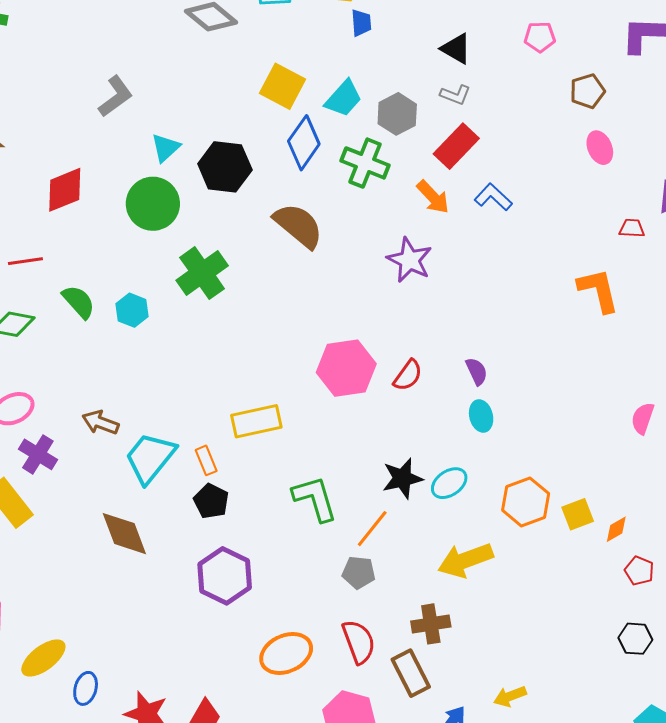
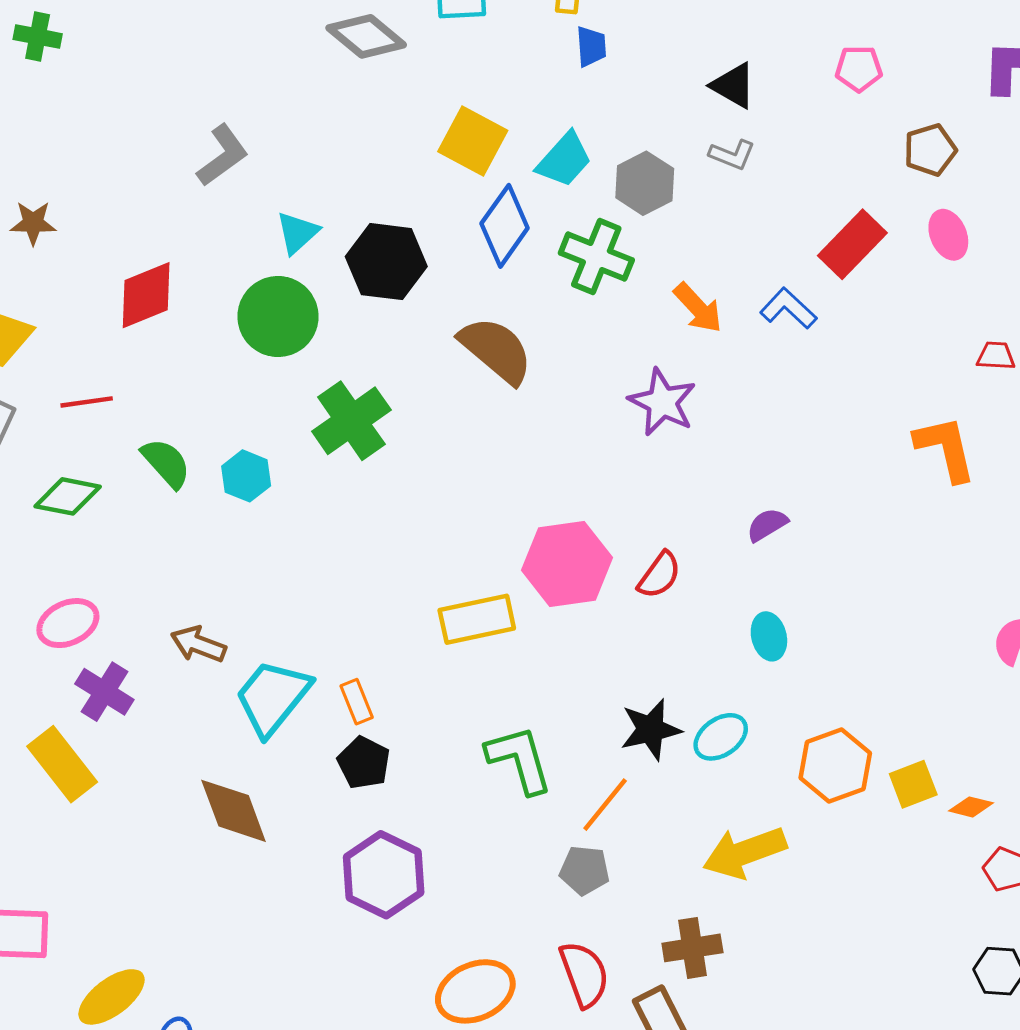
red rectangle: (456, 146) -> (852, 244), moved
purple semicircle: (477, 371) -> (767, 525), moved, turned -96
yellow rectangle: (256, 421) -> (477, 619), moved
orange diamond: (616, 529) -> (971, 807), turned 44

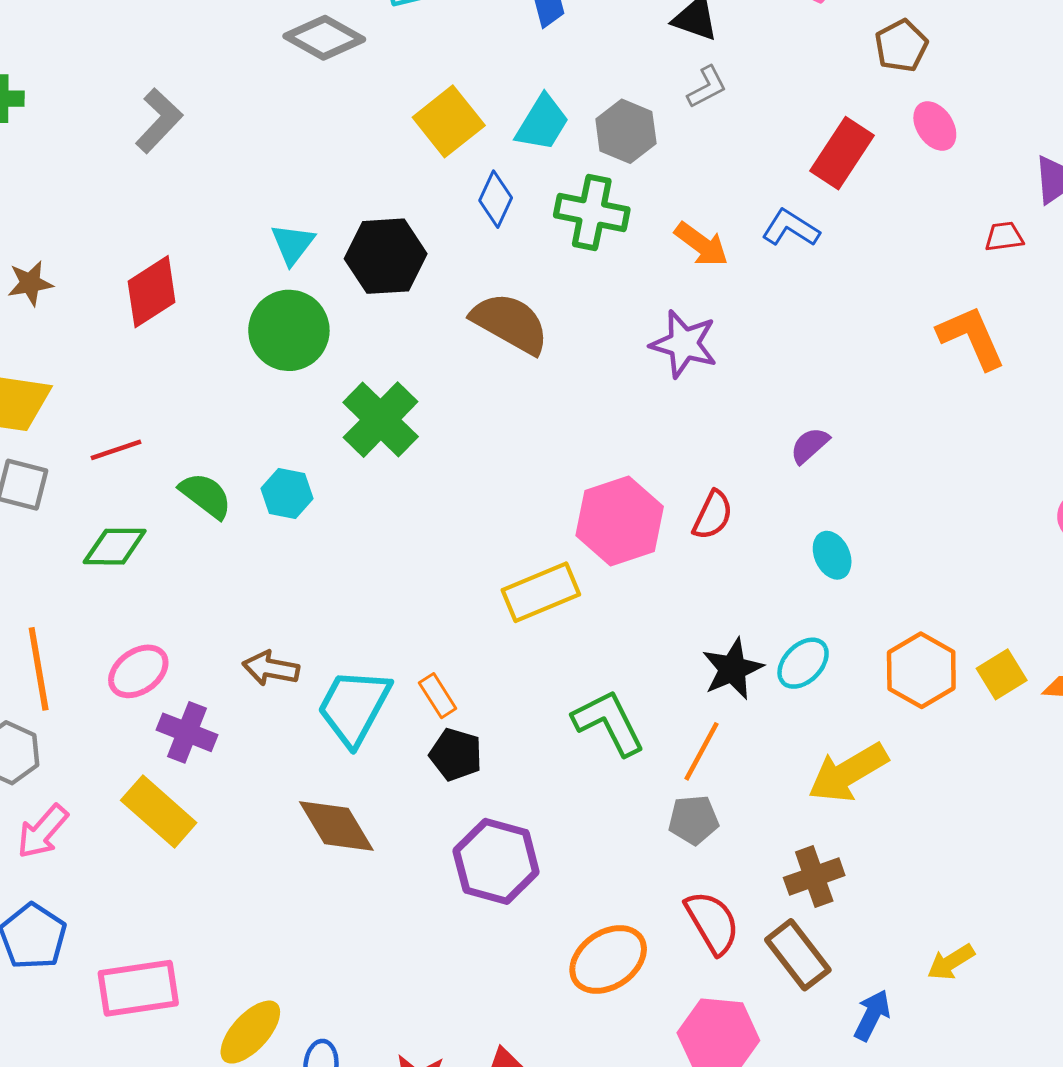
yellow square: (473, 141) -> (449, 121), turned 34
gray L-shape: (223, 155) -> (159, 121), moved
gray L-shape: (732, 155) -> (707, 87), turned -39
blue diamond: (505, 226) -> (496, 199), size x0.7
red diamond: (146, 295) -> (152, 292), moved

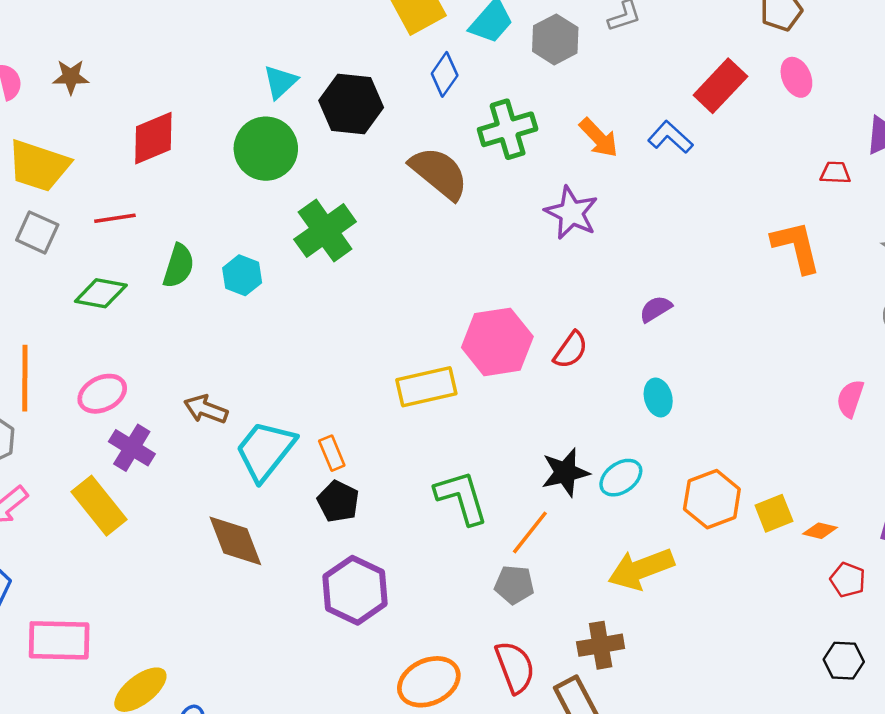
green cross: (592, 212) -> (508, 129), moved, turned -38
red diamond: (152, 292) -> (153, 138), moved
green semicircle: (206, 495) -> (179, 266), turned 60

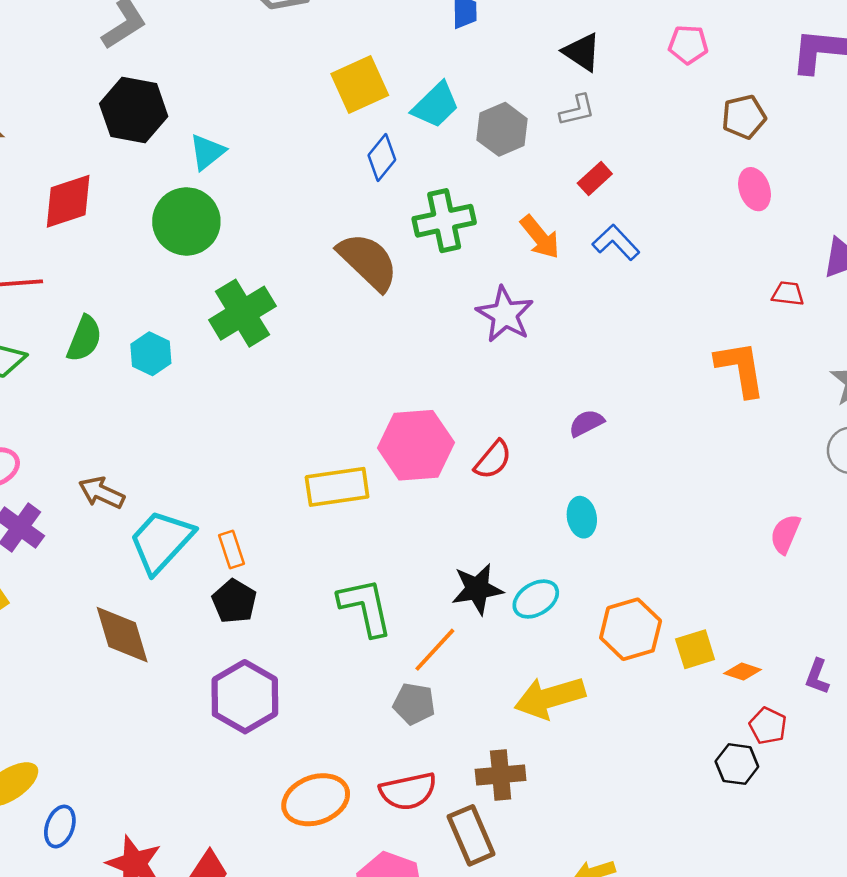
red rectangle: (720, 86) -> (595, 179), moved, size x0.6
black hexagon: (351, 104) -> (134, 110), moved
black hexagon: (844, 661) -> (737, 764), moved
red semicircle: (515, 667) -> (408, 791), turned 94

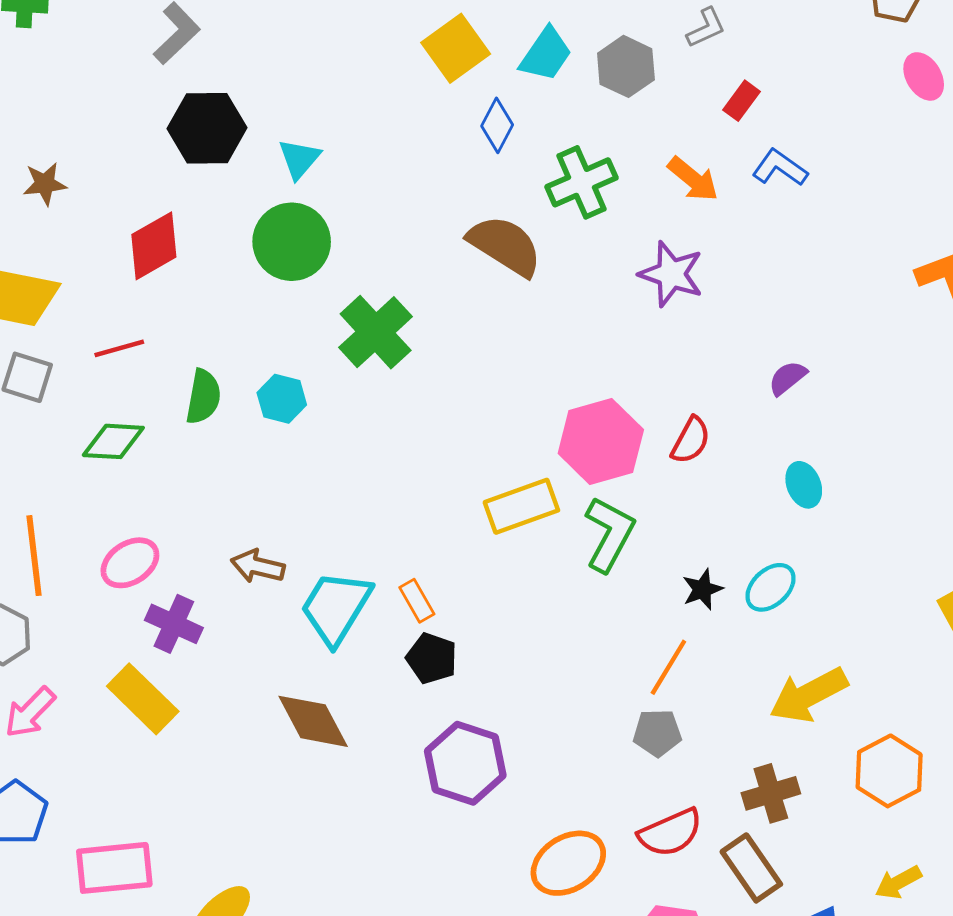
black star: (477, 589) -> (702, 589), size x0.7
green L-shape: (365, 607) -> (609, 534), moved, turned 52
orange hexagon: (631, 629) -> (889, 771), moved

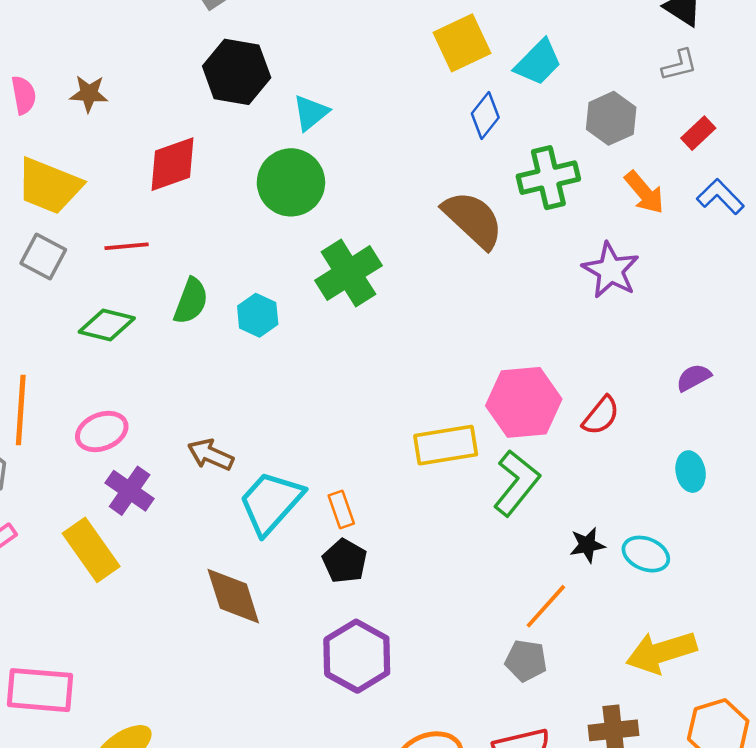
gray hexagon: (626, 66) -> (611, 118), moved
cyan ellipse: (771, 587) -> (646, 554), turned 54

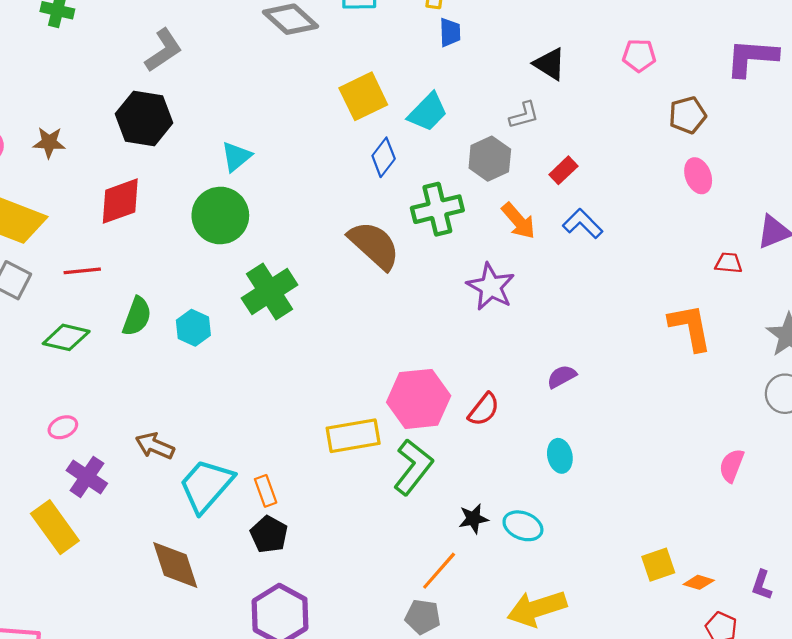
gray L-shape: (679, 65) -> (524, 115), moved
black hexagon: (237, 72) -> (144, 118), moved
pink ellipse: (102, 431) -> (63, 427), size x0.7

